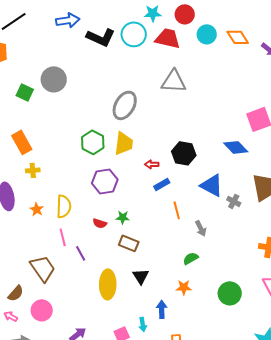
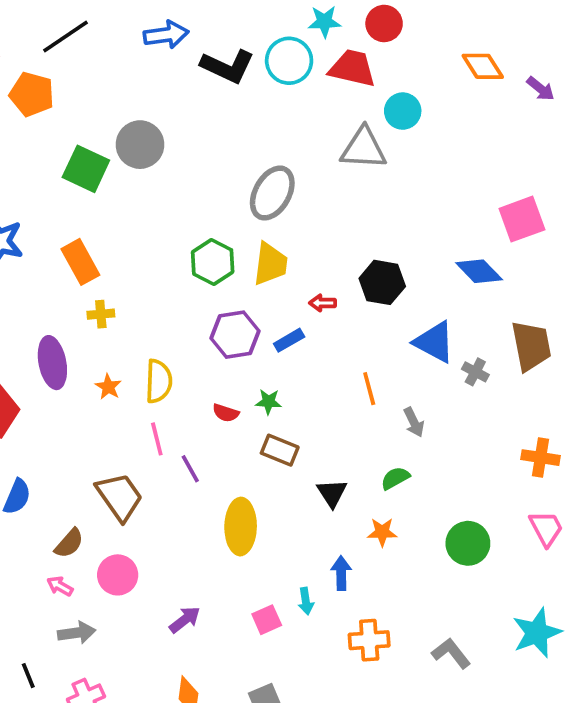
cyan circle: (207, 34) -> (403, 111), moved
green square: (25, 92) -> (86, 169), size x1.4
blue rectangle: (162, 184) -> (289, 340), moved
black triangle: (141, 276) -> (332, 493), moved

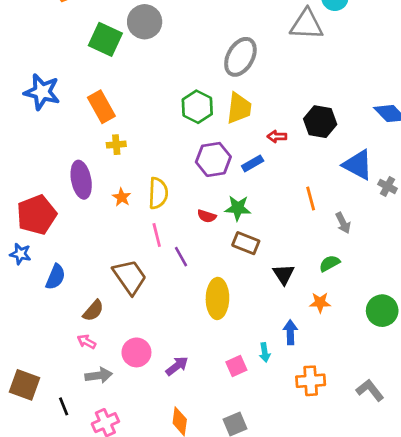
green star: (269, 402) -> (238, 208), size x1.4
pink circle: (118, 575) -> (136, 352), moved

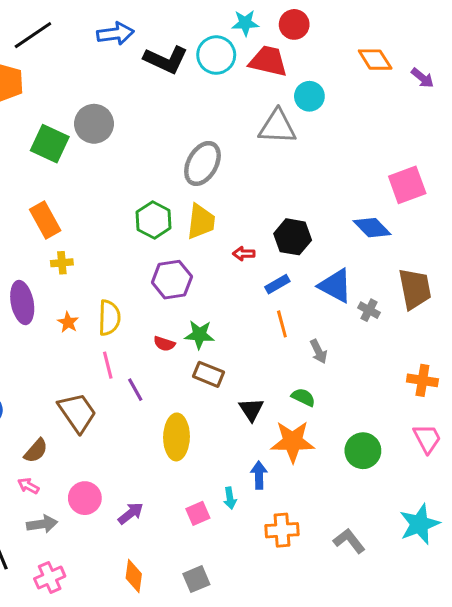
blue rectangle: (253, 163) -> (277, 284), moved
green semicircle: (330, 263) -> (303, 397), turned 55
orange star: (320, 303) -> (293, 442), size x1.8

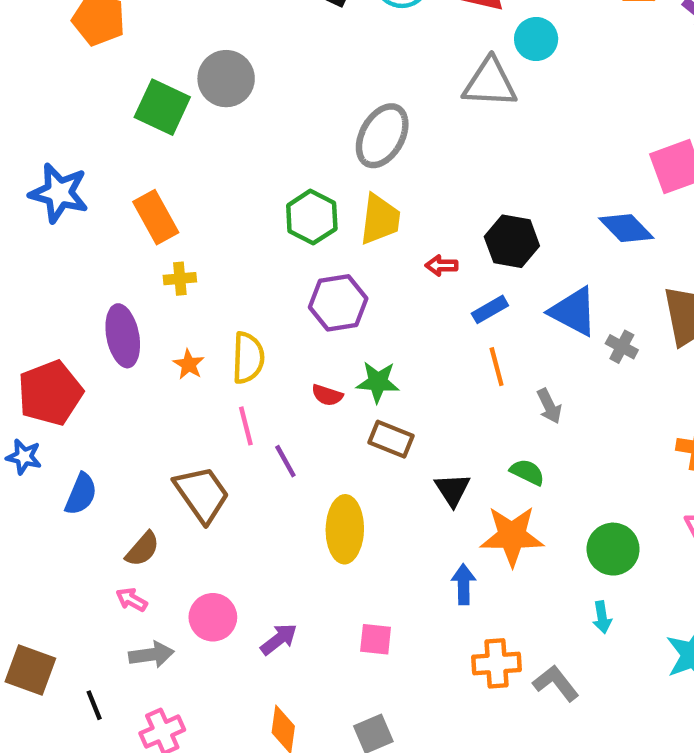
cyan arrow: (230, 498) -> (602, 617), moved
pink square: (198, 513) -> (376, 639), turned 30
gray L-shape: (349, 541) -> (556, 683), moved

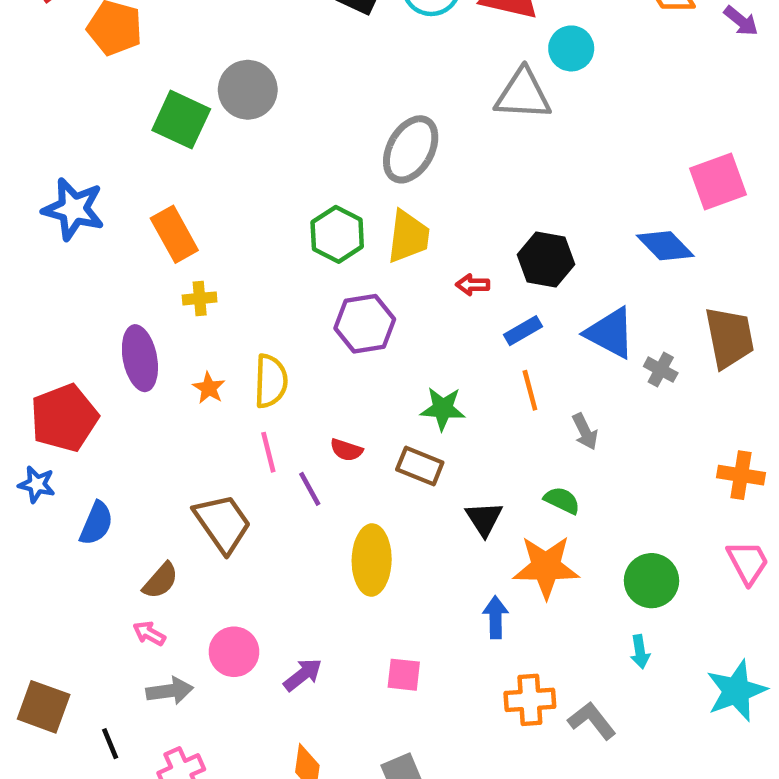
green star: (378, 382) -> (443, 409), moved
red semicircle: (327, 395) -> (346, 450), moved

